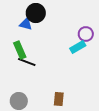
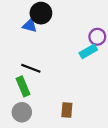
green rectangle: (20, 50) -> (23, 86), moved

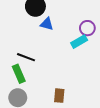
blue triangle: (30, 25) -> (47, 24), moved

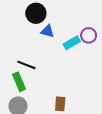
cyan rectangle: (79, 42) -> (72, 43), moved

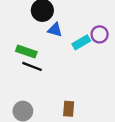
green rectangle: (19, 82) -> (26, 52), moved, turned -48

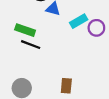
purple circle: (100, 34) -> (96, 28), moved

